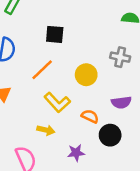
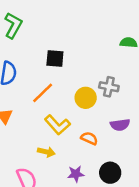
gray cross: (120, 57) -> (109, 87), moved
black circle: (110, 135) -> (110, 173), moved

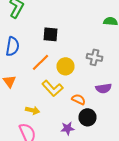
yellow circle: (86, 98) -> (66, 66), moved
yellow arrow: (46, 152) -> (32, 110), moved
black circle: (110, 173) -> (88, 117), moved

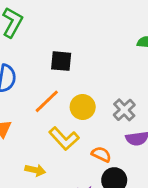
gray cross: (94, 57) -> (124, 110), moved, turned 35

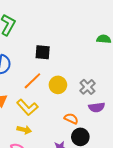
yellow L-shape: (64, 139) -> (27, 107), moved

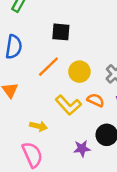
yellow L-shape: (27, 107) -> (68, 105), moved
orange semicircle: (71, 119) -> (96, 100), moved

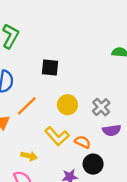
orange line: (48, 67) -> (27, 106), moved
orange semicircle: (96, 100) -> (83, 142), moved

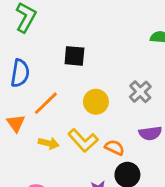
gray cross: (101, 107) -> (140, 92), moved
yellow arrow: (29, 156) -> (49, 143), moved

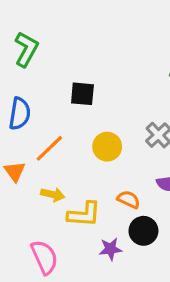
yellow L-shape: (83, 140) -> (84, 214), moved, turned -44

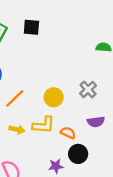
black square: (82, 94) -> (31, 27), moved
yellow L-shape: (84, 214) -> (44, 125), moved

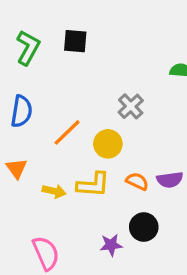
gray cross: (88, 89) -> (131, 106), moved
orange line: (15, 98) -> (67, 132), moved
orange semicircle: (68, 133) -> (137, 181), moved

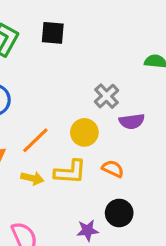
orange line: (67, 132) -> (35, 140), moved
purple semicircle: (170, 180) -> (132, 121), moved

